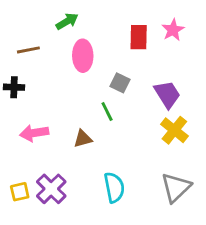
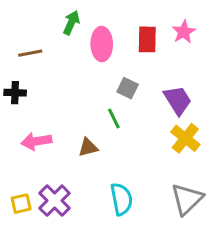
green arrow: (67, 21) -> (71, 23), turned -35
pink ellipse: (83, 56) -> (102, 44), moved

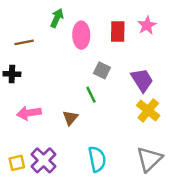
brown triangle: (88, 147) -> (70, 118), turned -35

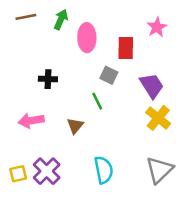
red rectangle: (118, 31) -> (126, 48), moved
brown line: (24, 42) -> (26, 17), moved
black cross: (12, 74) -> (48, 79), moved

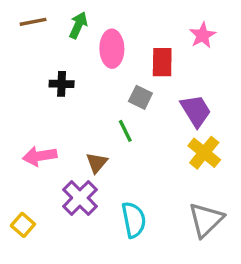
black cross: (48, 79) -> (62, 84), moved
purple cross: (47, 171) -> (80, 198), moved
yellow square: (18, 174) -> (23, 225), turned -36

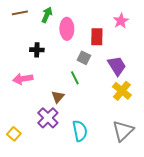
pink arrow: (40, 156) -> (23, 79), moved

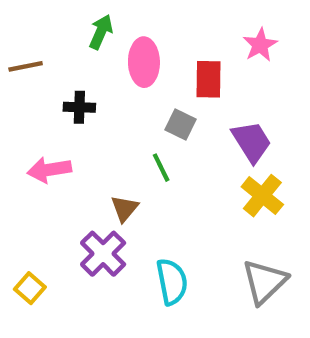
brown line: (20, 13) -> (26, 66), moved

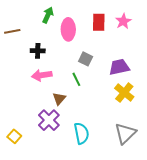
red rectangle: (209, 79) -> (99, 22), moved
purple trapezoid: (252, 142) -> (119, 67), turned -70
pink arrow: (49, 170) -> (42, 75), moved

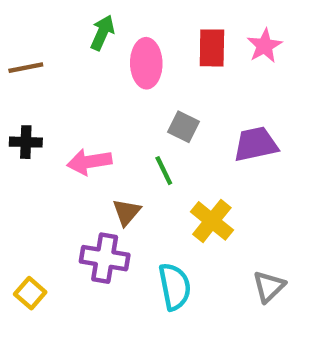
black cross: (38, 51) -> (26, 142), moved
yellow cross: (124, 93) -> (212, 221), moved
purple cross: (49, 120) -> (105, 258), turned -35
gray triangle: (125, 133) -> (269, 287), size x0.7

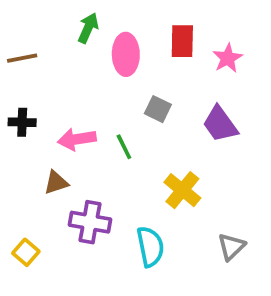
pink star: (264, 46) -> (228, 58), moved
purple trapezoid: (256, 144) -> (220, 124), turned -114
green line: (164, 171) -> (124, 147), moved
brown triangle: (127, 212) -> (56, 183), moved, turned 32

